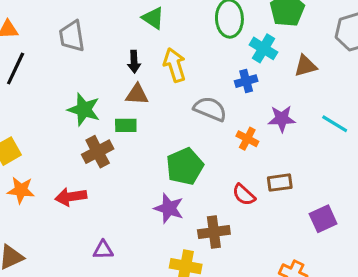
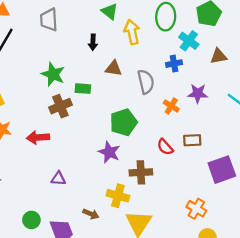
yellow arrow: (175, 65) -> (132, 32), moved
brown triangle: (137, 94) -> (114, 68), moved
gray semicircle: (210, 109) -> (146, 82), turned 50
purple square: (323, 219) -> (222, 170), size x1.4

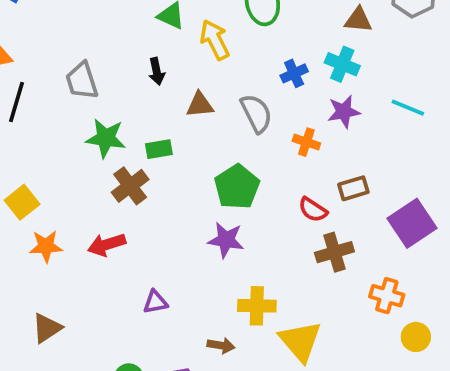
gray trapezoid: (49, 20) -> (82, 81), moved
cyan cross: (189, 41) -> (342, 64), moved
brown triangle: (219, 56) -> (358, 20), moved, turned 30
brown cross: (141, 172) -> (334, 252), moved

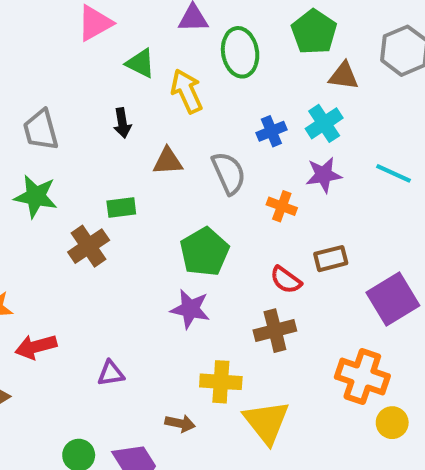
cyan cross: (342, 64) -> (324, 123), turned 32
green star: (106, 138) -> (36, 196), moved
red arrow: (107, 245) -> (36, 347), moved
brown cross: (334, 252) -> (275, 331), moved
orange cross: (387, 296) -> (362, 377), size x1.4

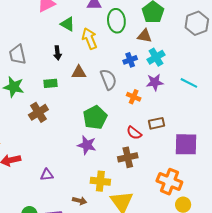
brown triangle: (344, 76) -> (145, 36), moved
green rectangle: (121, 208) -> (51, 83), moved
purple square: (393, 299) -> (186, 144), turned 30

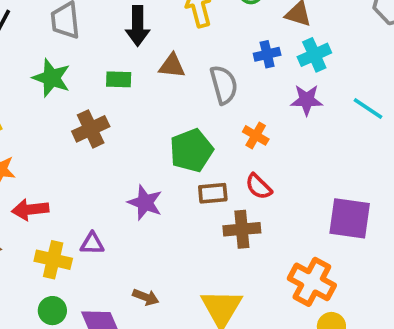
black arrow: (57, 53) -> (138, 26), size x1.5
orange cross: (134, 97) -> (256, 135), moved
brown rectangle: (156, 123) -> (213, 193), moved
purple star: (87, 145) -> (145, 203), moved
yellow cross: (100, 181) -> (53, 260), moved

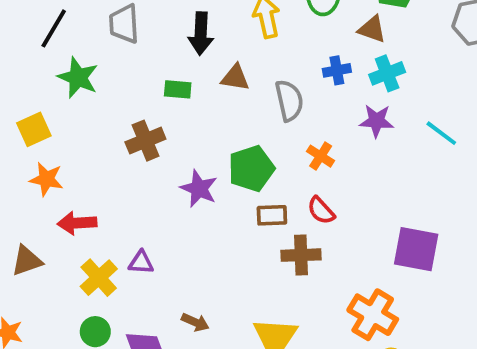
green star: (51, 78) -> (78, 77), moved
purple star: (145, 203) -> (199, 189), moved
yellow cross: (53, 260) -> (99, 278), turned 32

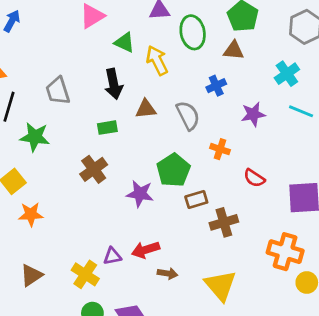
cyan cross: (387, 73) -> (287, 74), moved
red semicircle: (321, 210) -> (254, 178), moved
red arrow: (77, 223) -> (146, 250), moved
brown arrow: (195, 322) -> (168, 273), moved

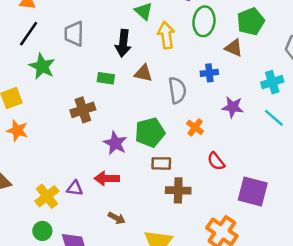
red arrow: (146, 250) -> (107, 178), moved

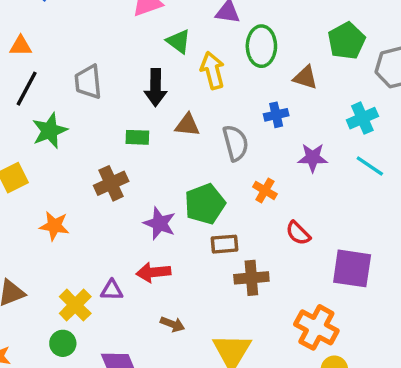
green pentagon: (251, 22) -> (347, 41), moved
green star: (42, 66) -> (50, 131), turned 30
orange star: (17, 131) -> (54, 226), moved
green circle: (42, 231) -> (63, 343), moved

